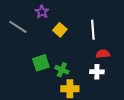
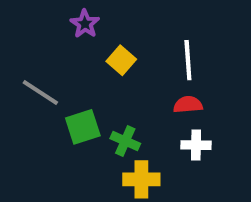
gray line: (18, 27) -> (40, 92), moved
red semicircle: (103, 54) -> (188, 105), moved

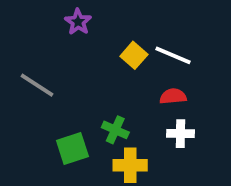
yellow square: (121, 60) -> (134, 55), moved
white line: (188, 60) -> (173, 55), turned -63
green square: (83, 127) -> (72, 148), moved

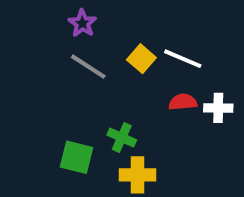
gray line: (37, 85) -> (88, 67), moved
white cross: (180, 134) -> (218, 108), moved
green square: (72, 148) -> (76, 157), turned 32

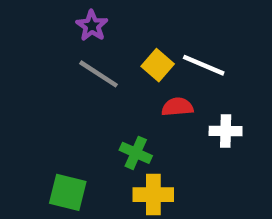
red semicircle: (183, 102) -> (177, 107), moved
white cross: (218, 108) -> (226, 131), moved
green square: (76, 157) -> (68, 192), moved

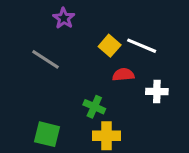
gray line: (98, 74) -> (45, 59), moved

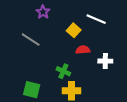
white line: (142, 46) -> (96, 19), moved

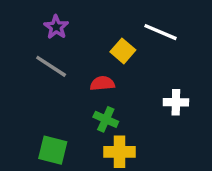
purple star: (43, 12) -> (56, 27), moved
red semicircle: (83, 50) -> (102, 83), moved

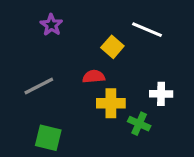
gray line: (51, 66) -> (39, 86), moved, turned -60
green cross: (106, 119) -> (139, 124), moved
yellow cross: (119, 152) -> (111, 103), moved

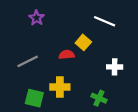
yellow square: (112, 47) -> (83, 42), moved
yellow cross: (111, 103) -> (60, 87), moved
green cross: (139, 124) -> (99, 98), moved

